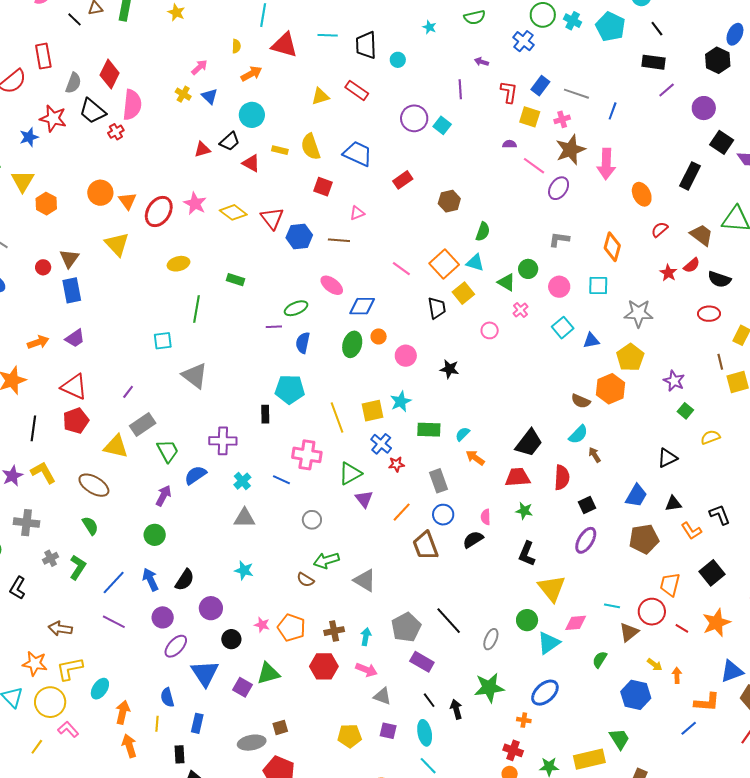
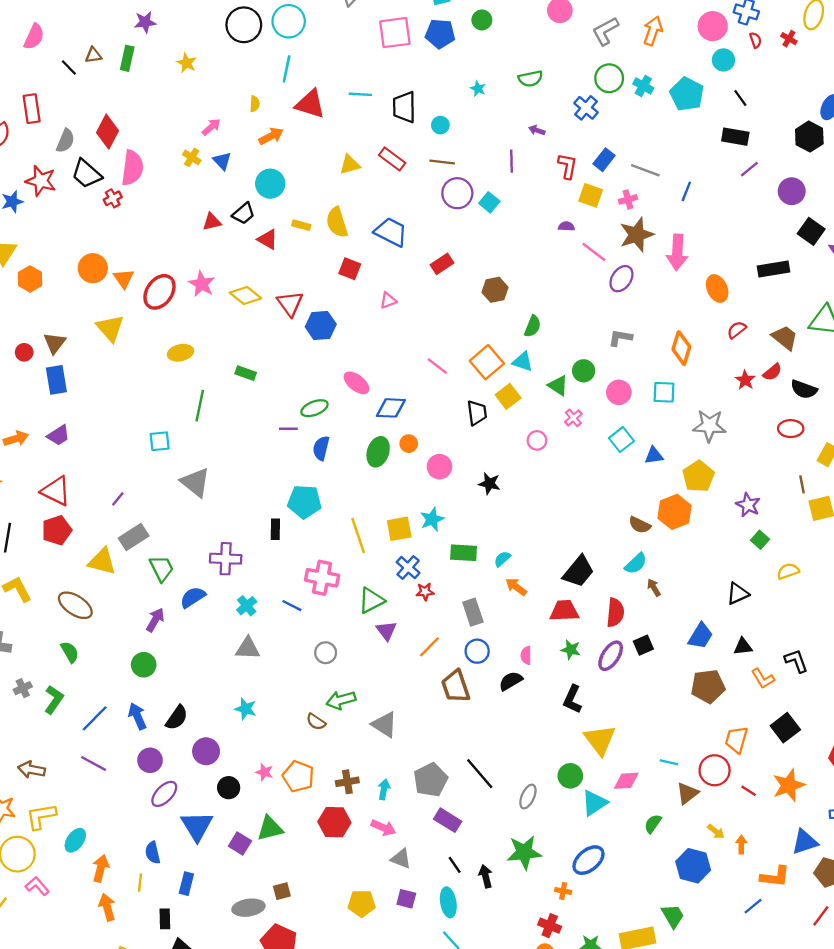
black rectangle: (690, 176) -> (773, 269), turned 52
brown line: (339, 240) -> (442, 162), moved
purple ellipse: (586, 540) -> (611, 656), moved

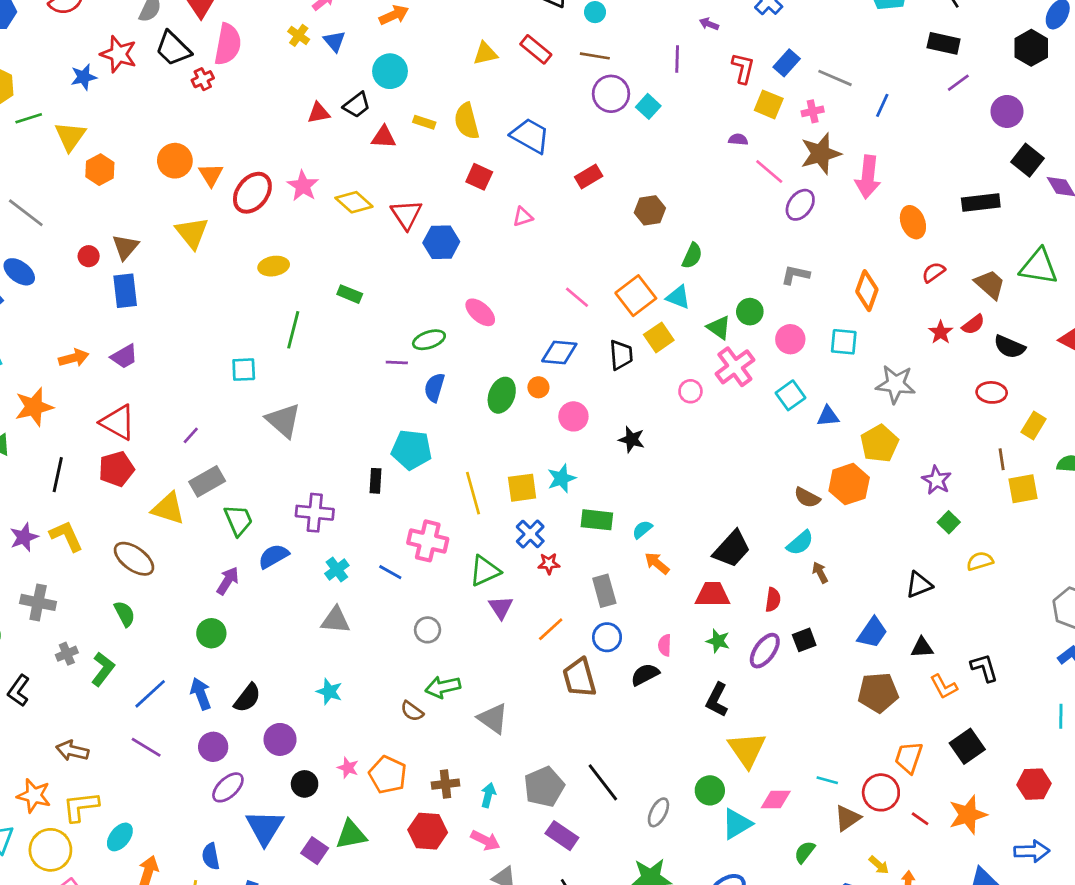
red triangle: (268, 239) -> (384, 137), turned -30
blue diamond: (391, 408) -> (559, 353), moved
pink cross: (573, 418) -> (735, 367), size x1.8
red semicircle: (615, 613) -> (773, 600), size x0.7

